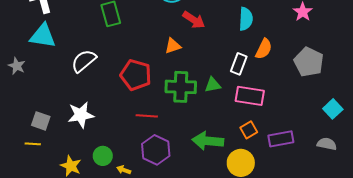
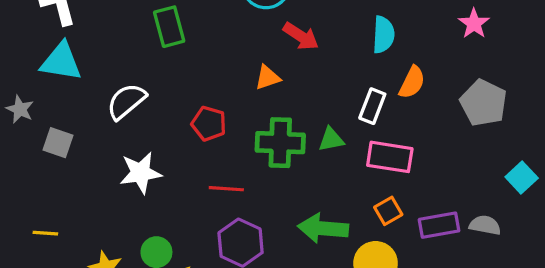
red pentagon: (136, 75) -> (209, 124), size x0.7
white star: (81, 115) -> (141, 173), moved
gray square: (41, 121) -> (58, 143), moved
gray semicircle: (327, 144) -> (485, 225), moved

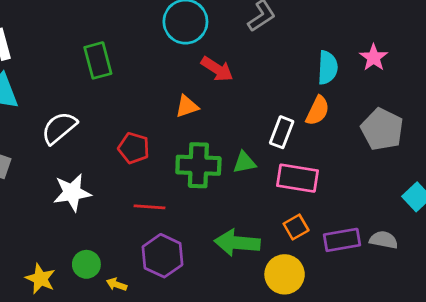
cyan semicircle: (383, 35) -> (328, 68), moved

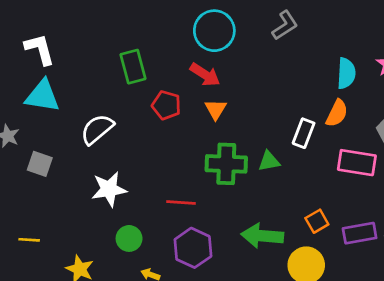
red arrow: (217, 69) -> (205, 75), moved
orange triangle: (187, 106) -> (216, 109), turned -40
red pentagon: (134, 148) -> (166, 105), moved
pink rectangle: (297, 178) -> (357, 163), moved
green circle: (86, 264) -> (129, 238), moved

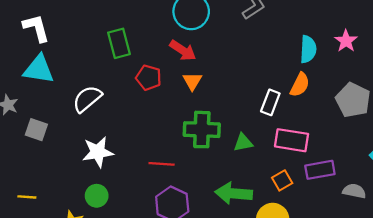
green triangle: (269, 161) -> (243, 143), moved
pink rectangle: (357, 163) -> (292, 140), moved
purple rectangle: (360, 233) -> (320, 170), moved
green circle: (129, 238) -> (97, 196), moved

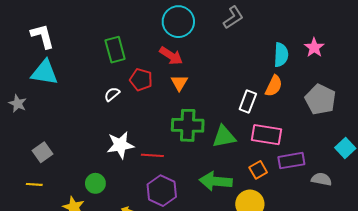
white semicircle: (87, 99) -> (112, 94), moved, size x0.6
gray square: (36, 130) -> (43, 152), moved, turned 36
green triangle: (243, 143) -> (224, 137), size x1.4
white star: (98, 152) -> (120, 145), moved

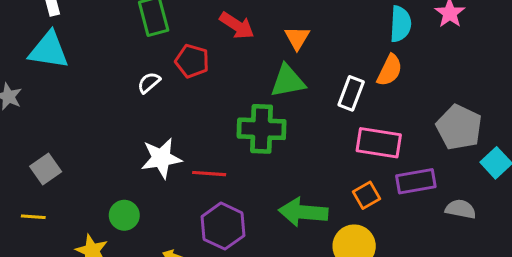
orange triangle: (179, 83) -> (297, 38), moved
gray pentagon: (320, 99) -> (459, 127), moved
green triangle: (224, 137) -> (288, 81), moved

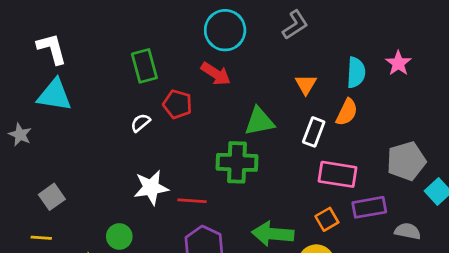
orange triangle: (297, 38) -> (306, 84), moved
gray pentagon: (459, 127) -> (406, 161), turned 30

